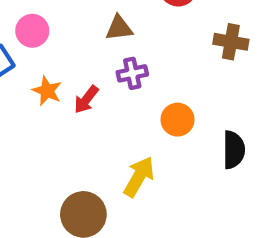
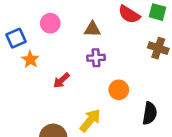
pink circle: (32, 31) -> (50, 23), moved
orange star: (47, 91) -> (30, 59), moved
red arrow: (86, 99) -> (61, 80), moved

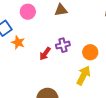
purple cross: (96, 58) -> (63, 45), moved
yellow arrow: (90, 120) -> (83, 75), moved

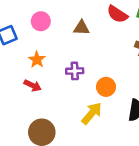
orange star: (18, 42) -> (37, 60), moved
red arrow: (45, 54) -> (33, 85), moved, turned -112

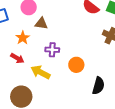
brown triangle: (81, 28) -> (41, 23), moved
yellow arrow: (92, 113) -> (40, 72), moved, turned -108

